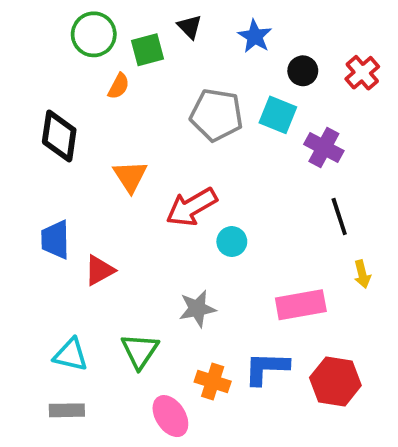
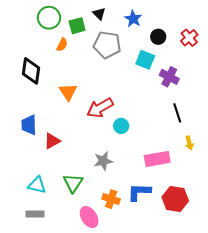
gray pentagon: (216, 115) -> (107, 45), moved

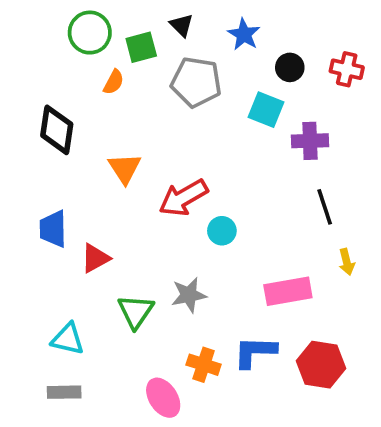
red cross: (189, 38) -> (347, 69), turned -36
purple cross: (169, 77) -> (310, 141), turned -30
green triangle: (73, 183) -> (136, 311), moved

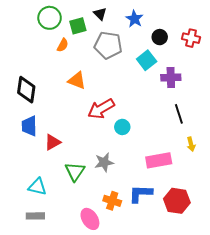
cyan square: (266, 110) -> (147, 60), turned 30
black diamond: (57, 130) -> (26, 90), moved
orange triangle: (125, 168) -> (77, 80), moved, turned -36

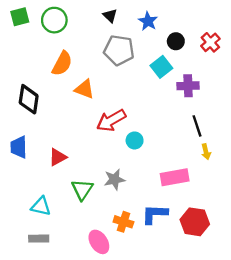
green square: (78, 26) -> (20, 17), moved
red cross: (191, 38) -> (210, 42), turned 36
orange semicircle: (63, 45) -> (62, 64), moved, size x1.6
blue trapezoid: (29, 126) -> (19, 147), moved
yellow arrow: (191, 144) -> (206, 152), moved

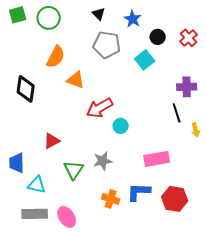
purple cross: (188, 86) -> (187, 87), moved
blue trapezoid: (19, 147) -> (17, 163), moved
yellow arrow: (206, 152) -> (196, 130), moved
gray rectangle: (39, 239) -> (35, 214), size x1.4
pink ellipse: (99, 242) -> (67, 217), moved

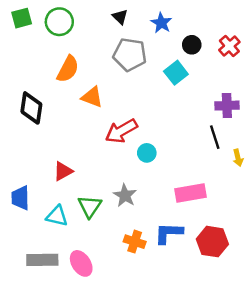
gray star: (103, 161) -> (125, 195), turned -30
cyan triangle: (37, 185) -> (57, 216), moved

